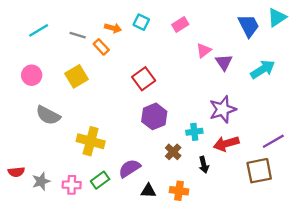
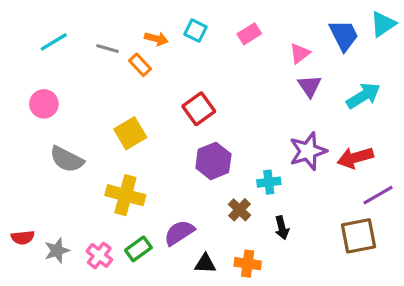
pink triangle: (204, 50) -> (300, 53), moved
yellow square: (76, 76) -> (130, 133), moved
red arrow: (226, 144) -> (355, 158), moved
pink cross: (72, 185) -> (99, 255), turned 36

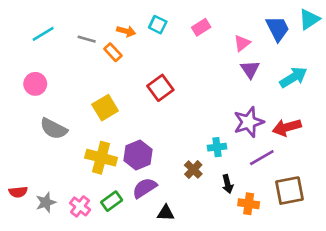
purple hexagon: (213, 161) -> (138, 155), moved
purple line: (378, 195) -> (262, 158), moved
orange cross: (248, 264) -> (249, 204), moved

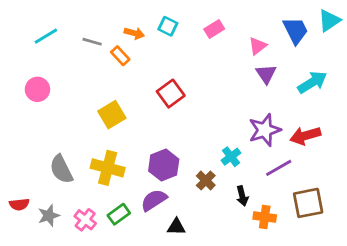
gray semicircle: (54, 129) -> (61, 169), moved, turned 36
cyan cross: (217, 147) -> (231, 157), turned -30
purple hexagon: (138, 155) -> (164, 165), moved

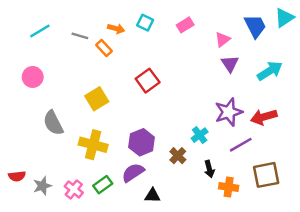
gray semicircle: (61, 169) -> (53, 123), moved

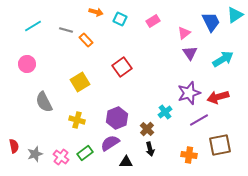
orange arrow: (116, 29) -> (96, 12), moved
yellow cross: (93, 145) -> (77, 120), size x0.7
black arrow: (209, 169) -> (150, 149), moved
red semicircle: (17, 176) -> (14, 146), turned -96

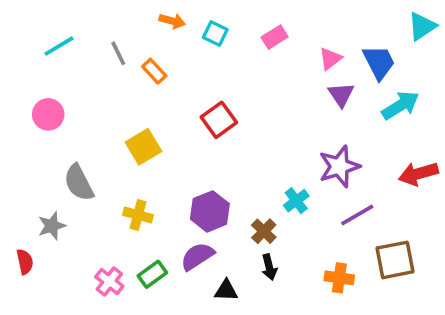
blue trapezoid: (211, 22) -> (379, 62), moved
gray line: (66, 30) -> (118, 53), turned 48
red arrow: (218, 97) -> (418, 174), moved
gray star: (35, 154) -> (52, 226), moved

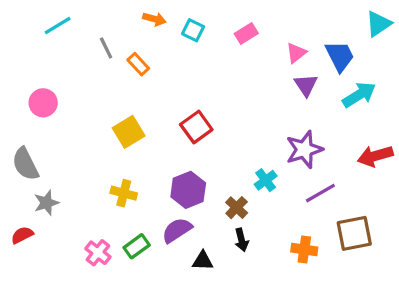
cyan line: (59, 46) -> (58, 25), moved
red square: (219, 120) -> (196, 127), moved
gray semicircle: (79, 183) -> (25, 164), moved
red semicircle: (25, 262) -> (22, 235), turned -105

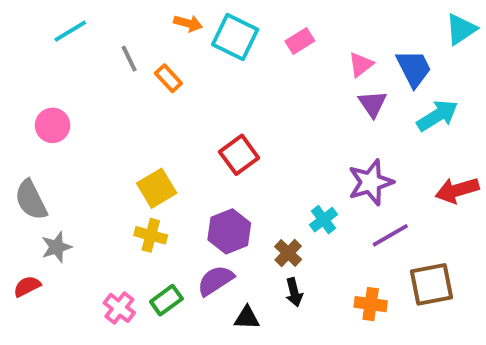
cyan square: (193, 30) -> (235, 37), size x1.6
yellow square: (129, 132) -> (157, 188), moved

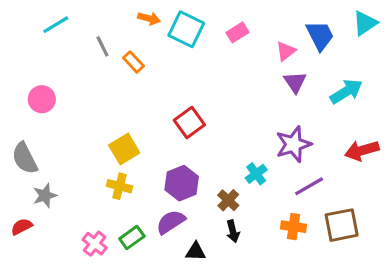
blue trapezoid: (414, 68) -> (320, 36), moved
orange cross: (371, 304) -> (293, 227), moved

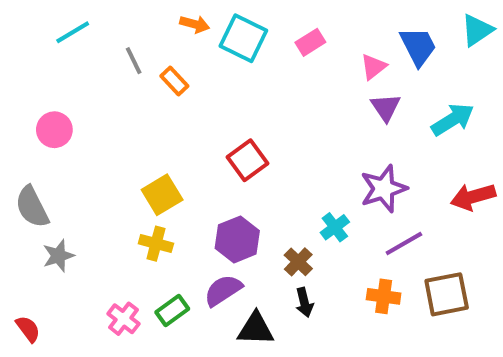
red semicircle: (22, 227) -> (28, 329), moved, turned 80
black triangle: (196, 251) -> (256, 329), size x1.4

